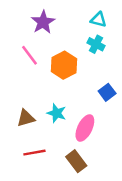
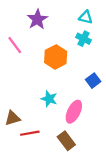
pink line: (29, 55) -> (15, 45), moved
brown triangle: (26, 118) -> (13, 118), moved

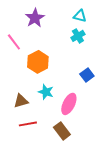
cyan cross: (83, 39) -> (78, 36), turned 32
orange hexagon: (56, 57) -> (38, 62), moved
brown triangle: (13, 118) -> (21, 101), moved

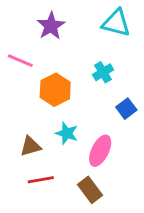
cyan triangle: (80, 16) -> (116, 23), size x1.5
cyan cross: (78, 36) -> (103, 72), moved
pink line: (14, 42) -> (20, 61), turned -30

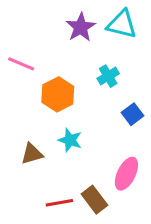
purple star: (51, 26) -> (81, 27), moved
pink ellipse: (100, 151) -> (126, 174), moved
red line: (41, 180) -> (59, 203), moved

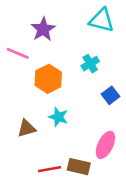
purple star: (81, 27) -> (43, 29), moved
brown rectangle: (94, 200) -> (79, 167), turned -40

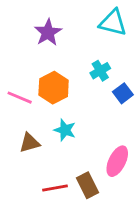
pink line: (18, 53) -> (20, 98), moved
blue square: (111, 95) -> (123, 93), moved
brown rectangle: (79, 167) -> (88, 185), turned 50

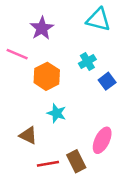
pink line: (20, 98) -> (17, 54), moved
brown triangle: (30, 143) -> (28, 135), moved, turned 42

